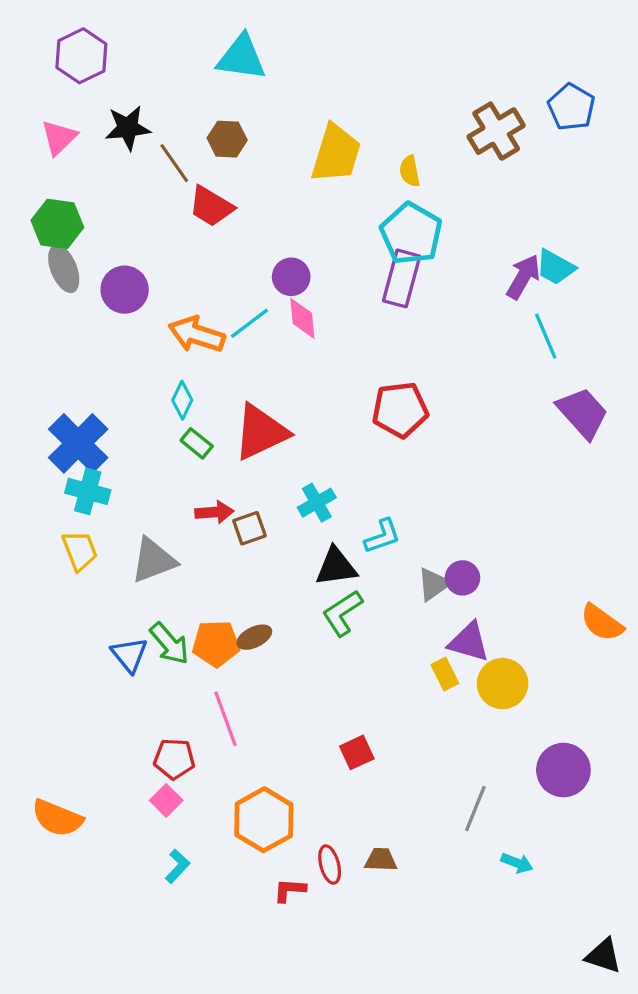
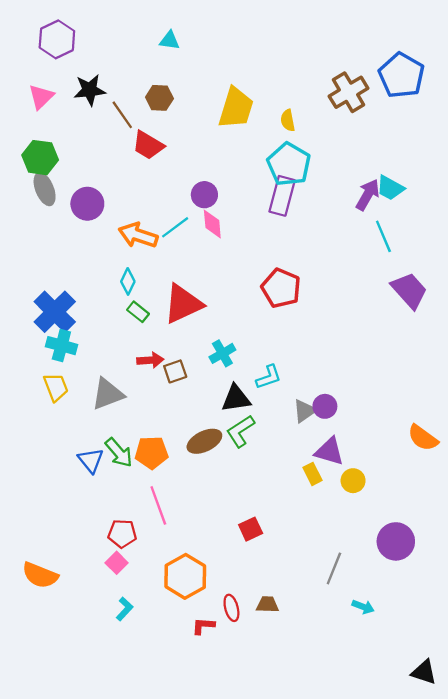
cyan triangle: (242, 57) -> (170, 40), size x0.6
blue pentagon: (571, 107) -> (401, 75), size x1.4
red pentagon: (400, 410) -> (281, 288), turned 30
brown ellipse: (254, 637) -> (204, 441), moved, size x1.4
yellow circle: (503, 684) -> (353, 481), size x0.7

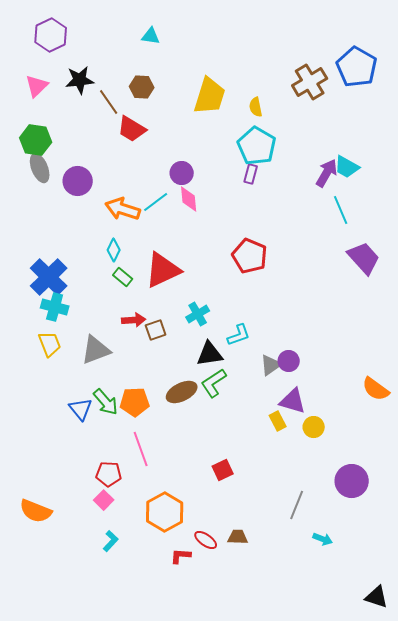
purple rectangle: (282, 196) -> (251, 174), size x0.6
red ellipse: (231, 608) -> (206, 540), turned -40

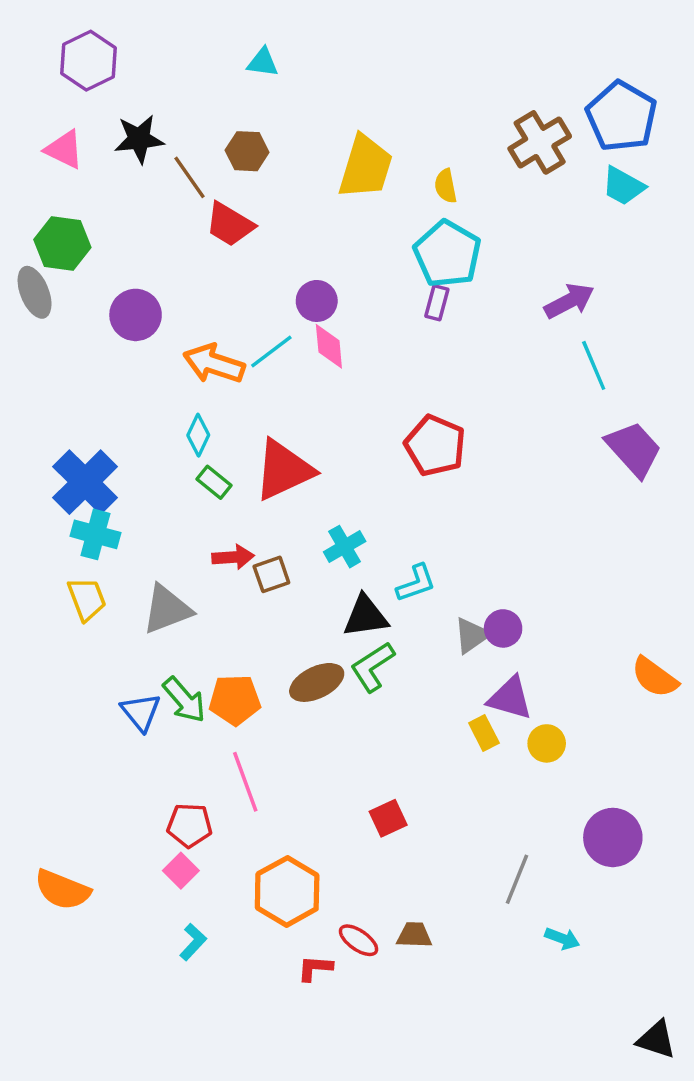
pink triangle: (37, 86) -> (64, 149), turned -50
cyan trapezoid: (347, 167) -> (623, 186), moved
gray ellipse: (40, 168) -> (35, 292), moved
purple arrow: (327, 173) -> (569, 301), turned 32

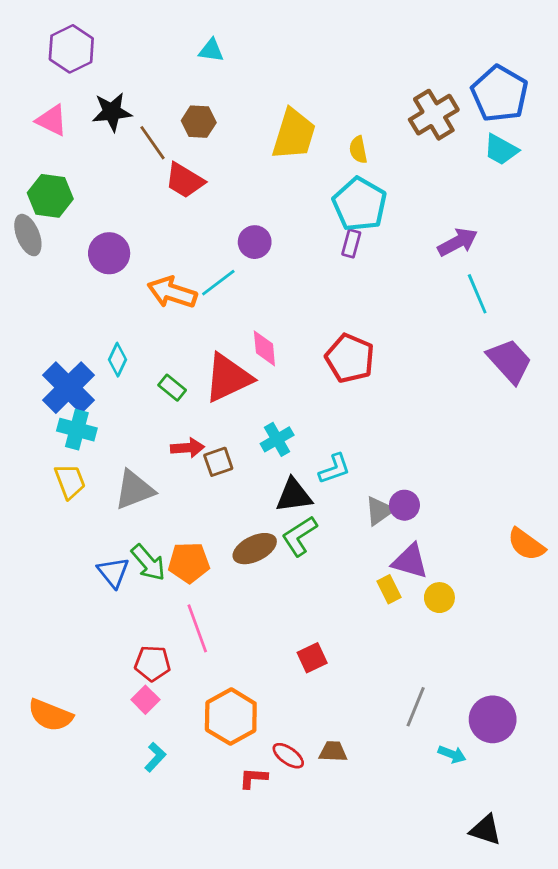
pink diamond: (329, 346) -> (264, 348), moved
cyan diamond: (198, 435) -> (117, 360), moved
purple circle: (613, 837) -> (493, 719), moved
black triangle: (656, 1040) -> (486, 830), moved

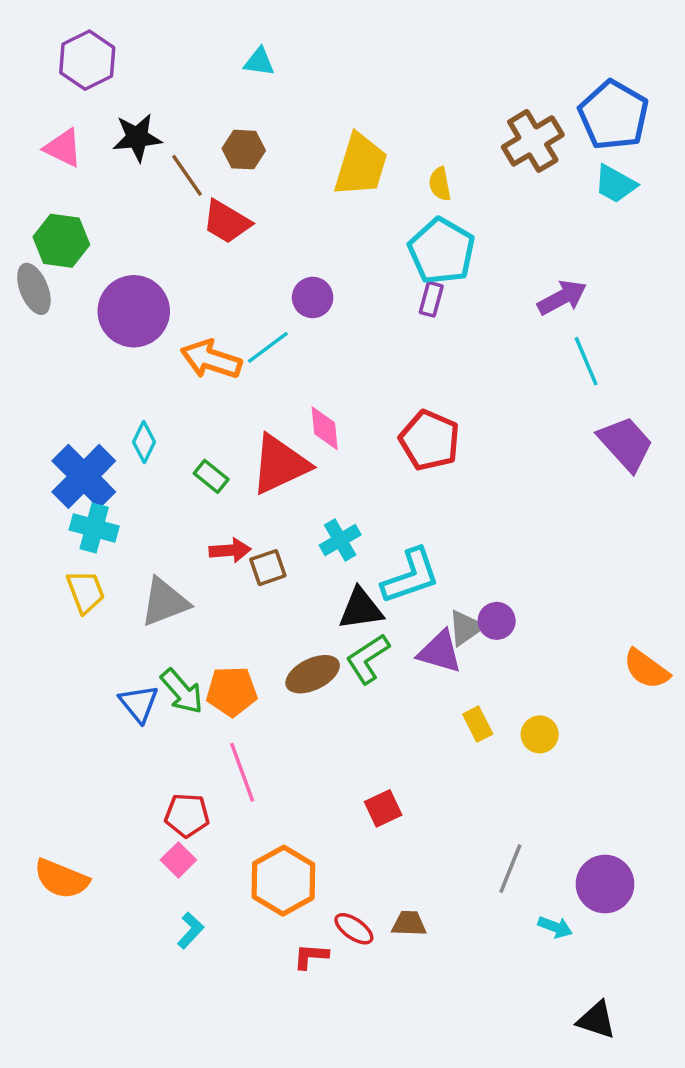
purple circle: (109, 253) -> (134, 311), size x1.4
cyan L-shape: (334, 469) -> (411, 576), size x1.5
purple triangle: (410, 561) -> (440, 652), moved

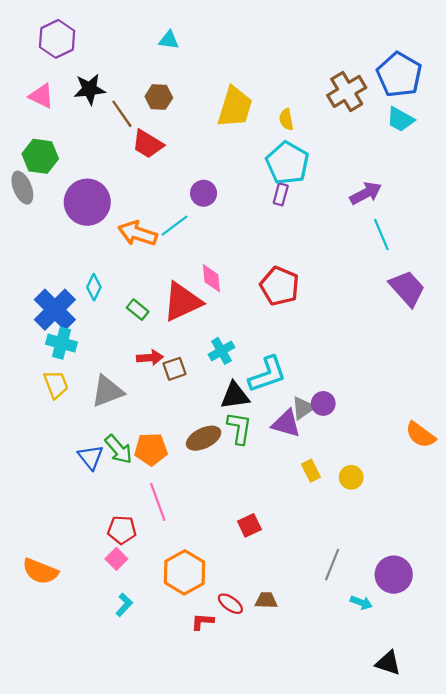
green L-shape: (368, 659) -> (239, 428), turned 132

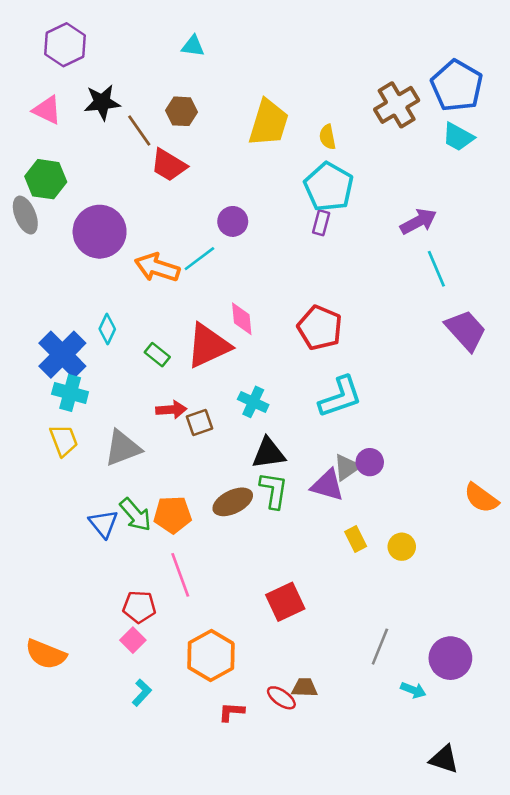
cyan cross: (221, 351) -> (253, 402), turned -35
cyan L-shape: (267, 374) -> (340, 397), moved
red square: (249, 525) -> (285, 602), size x1.4
red ellipse: (230, 604) -> (281, 698), moved

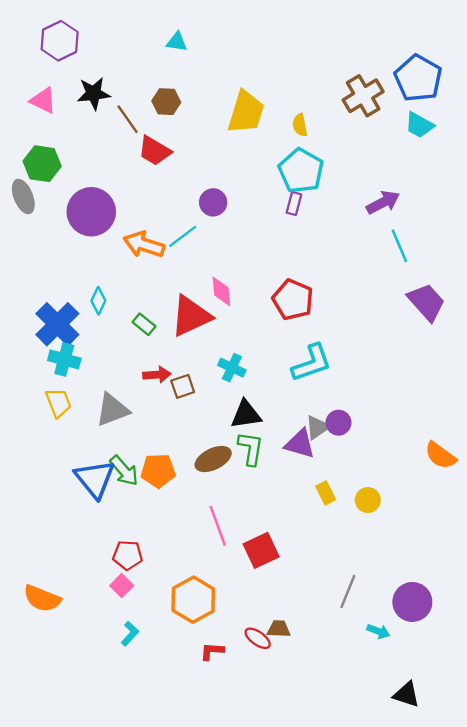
blue triangle: (103, 524) -> (95, 479), size x1.5
pink line: (180, 575) -> (218, 526), moved

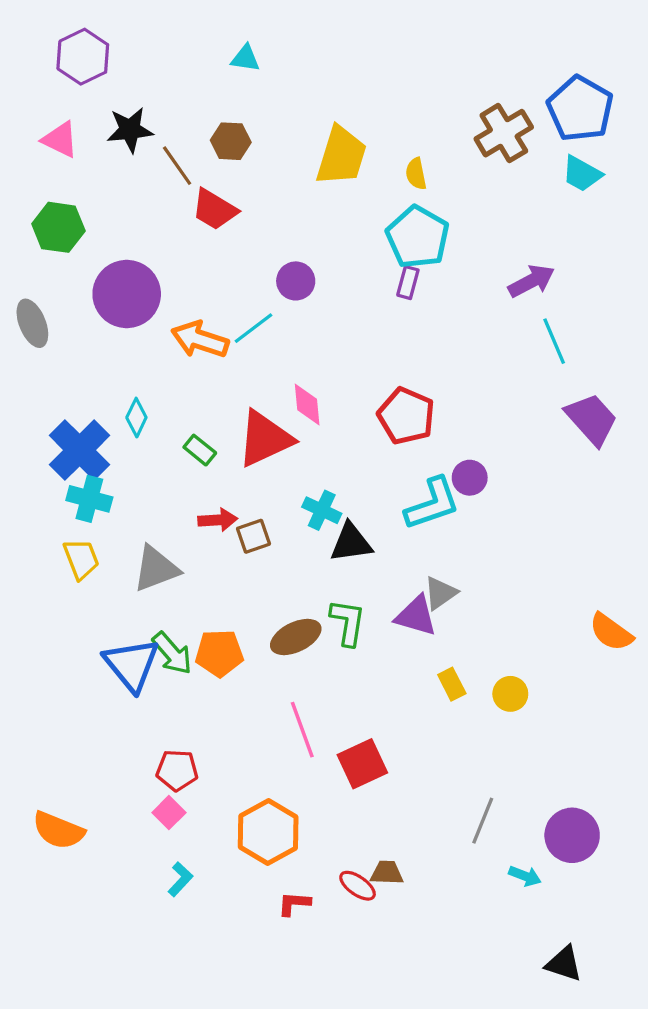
gray ellipse: (23, 197) -> (32, 323), moved
black triangle: (246, 414) -> (351, 543), moved
purple circle: (339, 423) -> (470, 478), moved

